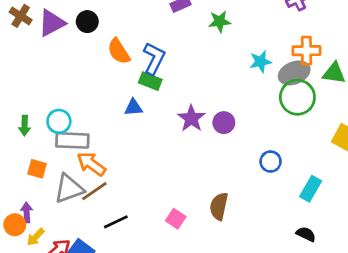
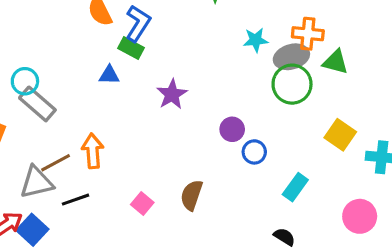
purple circle: (224, 123) -> (232, 129), moved
gray rectangle: (72, 140) -> (37, 104), turned 32
orange arrow: (91, 164) -> (93, 151), moved, turned 44
gray triangle: (69, 189) -> (37, 182), moved

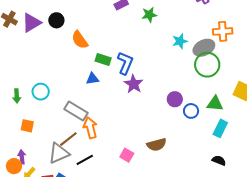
blue L-shape: (138, 23) -> (125, 63), moved
orange cross: (308, 34) -> (223, 31), moved
green triangle: (335, 62) -> (215, 104), moved
gray rectangle: (37, 104) -> (76, 111), moved
brown semicircle: (192, 195) -> (157, 145), turned -114

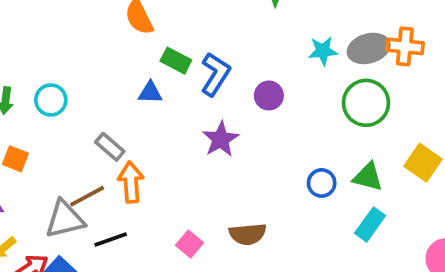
gray ellipse: (204, 48) -> (369, 48), moved
purple star: (134, 84) -> (221, 139), moved
purple circle: (175, 99) -> (269, 96), moved
gray rectangle: (76, 111) -> (110, 147), size x0.7

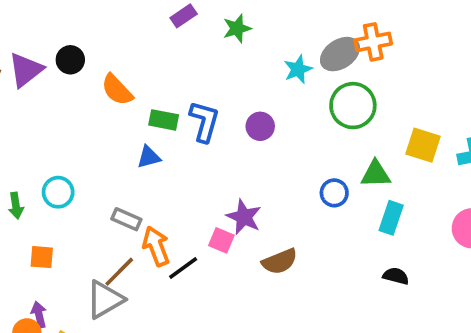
purple star: (221, 139) -> (244, 217), moved
black line: (111, 240) -> (183, 268), moved
pink square: (189, 244) -> (221, 240), moved

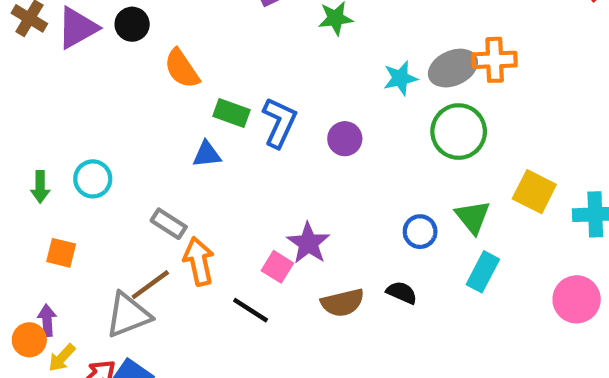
green triangle: (376, 174) -> (473, 217), turned 44
black line: (183, 268) -> (251, 310), moved, turned 60
black semicircle: (396, 276) -> (402, 293), moved

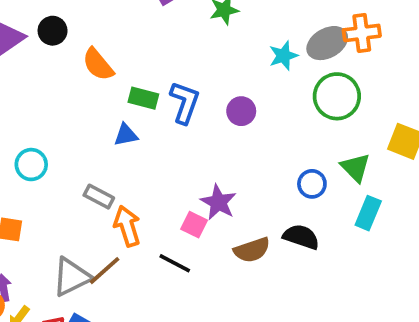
brown line: (150, 285) -> (105, 271), moved
black semicircle: (402, 293) -> (301, 237), size x1.4

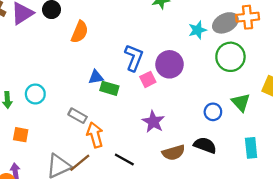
orange semicircle: (98, 64) -> (80, 32), turned -120
green rectangle: (143, 98) -> (109, 88), moved
purple circle: (241, 111) -> (170, 64), size x1.5
cyan rectangle: (368, 213) -> (251, 148), moved, turned -30
pink square: (194, 225) -> (148, 79), moved, turned 35

